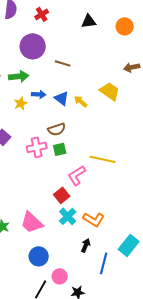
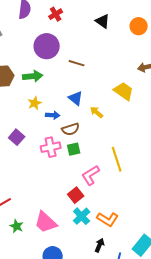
black triangle: (89, 21) -> (103, 21), turned 42
blue arrow: (39, 94) -> (53, 115), moved
yellow arrow: (81, 101) -> (97, 112), moved
yellow line: (103, 159) -> (117, 159), turned 60

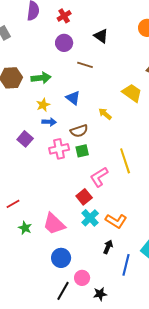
black triangle: (103, 21) -> (101, 36), moved
purple circle: (47, 46) -> (64, 43), moved, size x0.7
blue triangle: (76, 98) -> (73, 98), moved
blue arrow: (53, 115) -> (49, 122), moved

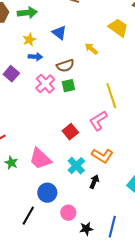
pink cross: (59, 149) -> (45, 84), turned -30
pink L-shape: (99, 177) -> (98, 121), moved
cyan cross: (90, 218) -> (76, 166), moved
blue line: (126, 265) -> (112, 227), moved
black line: (63, 291) -> (28, 216), moved

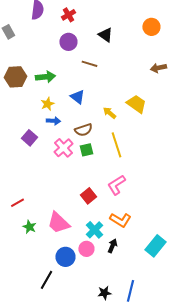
yellow trapezoid: (118, 28) -> (136, 104), moved
yellow line: (111, 96) -> (116, 145), moved
pink circle: (68, 213) -> (86, 249), moved

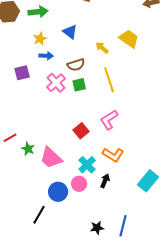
purple square: (29, 138) -> (22, 73), turned 35
green star: (29, 227) -> (28, 149), moved

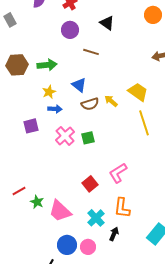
brown semicircle: (76, 65) -> (90, 104), moved
yellow line: (109, 80) -> (144, 123), moved
orange L-shape: (113, 155) -> (122, 208), turned 65
pink circle: (79, 184) -> (88, 247), moved

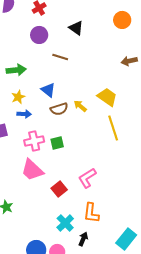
pink cross: (65, 136) -> (34, 141), turned 30
pink trapezoid: (60, 211) -> (32, 170), moved

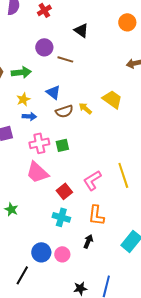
purple circle: (39, 35) -> (44, 47), moved
yellow line: (113, 128) -> (123, 175), moved
cyan cross: (65, 223) -> (61, 217), moved, turned -30

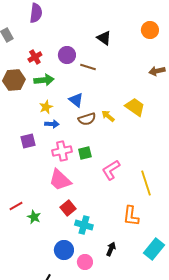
red cross: (44, 10) -> (35, 57), moved
pink L-shape: (92, 180) -> (111, 170), moved
red square: (64, 191) -> (68, 208), moved
orange L-shape: (96, 215) -> (131, 216), moved
blue circle: (41, 252) -> (64, 250), moved

